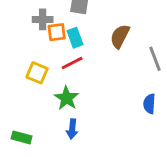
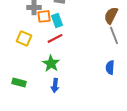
brown semicircle: (120, 36) -> (111, 15), moved
yellow square: (37, 73) -> (24, 38), moved
green rectangle: (22, 137) -> (19, 82), moved

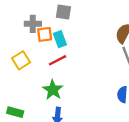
yellow square: (24, 38) -> (21, 60), turned 35

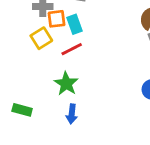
yellow square: (21, 60) -> (41, 38), moved

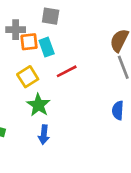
yellow square: (41, 38) -> (28, 77), moved
red line: (72, 49) -> (67, 71), moved

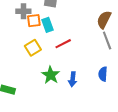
green star: (38, 105) -> (51, 75), moved
blue arrow: (44, 135) -> (73, 79), moved

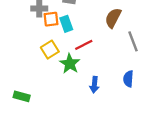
brown semicircle: (104, 20) -> (113, 18), moved
green star: (51, 75) -> (70, 64), moved

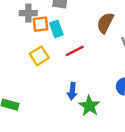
green star: (70, 64) -> (89, 106), moved
blue arrow: (94, 85) -> (72, 91), moved

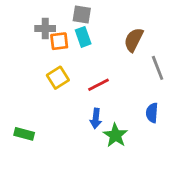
cyan rectangle: (56, 29) -> (83, 37), moved
red line: (75, 51) -> (99, 85), moved

